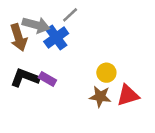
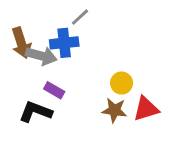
gray arrow: (36, 25) -> (41, 56), moved
blue cross: (56, 37) -> (64, 43), turned 30
black L-shape: (25, 78) -> (36, 112), moved

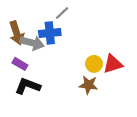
purple rectangle: (54, 90) -> (20, 64), moved
red triangle: (146, 109) -> (113, 64), moved

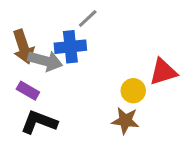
red triangle: (113, 64) -> (163, 72), moved

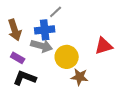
gray arrow: (45, 61) -> (42, 46), moved
yellow circle: (133, 91) -> (67, 57), moved, size x1.5

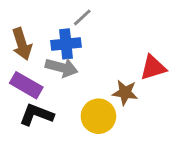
yellow circle: (67, 57) -> (98, 116), moved
purple rectangle: (18, 58) -> (26, 85), size x1.5
brown star: (80, 77) -> (125, 93), moved

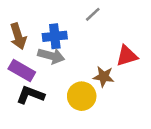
gray line: (82, 17) -> (93, 14), moved

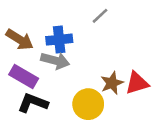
brown arrow: (18, 36) -> (20, 40), turned -40
red triangle: (127, 56) -> (137, 83), moved
brown star: (104, 77) -> (112, 83), turned -30

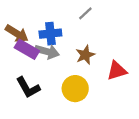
purple rectangle: (24, 76) -> (27, 49), moved
brown star: (112, 83) -> (85, 55), moved
black L-shape: (33, 103) -> (28, 87), turned -140

